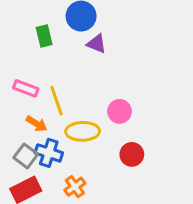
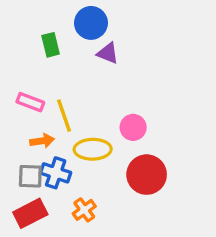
orange arrow: (36, 124) -> (42, 141), turned -40
red circle: (132, 154) -> (147, 175), size x1.5
gray square: (26, 156) -> (30, 176), turned -35

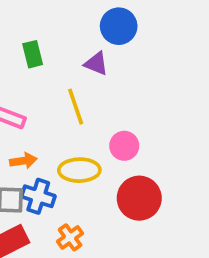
blue circle: (91, 23) -> (119, 26), moved
yellow line: (64, 116) -> (76, 107), moved

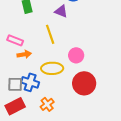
orange arrow: (23, 161) -> (24, 54), moved

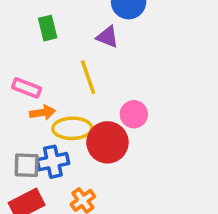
yellow ellipse: (52, 68) -> (72, 128), moved
blue cross: (30, 82) -> (53, 162), turned -30
red circle: (84, 83) -> (107, 142), moved

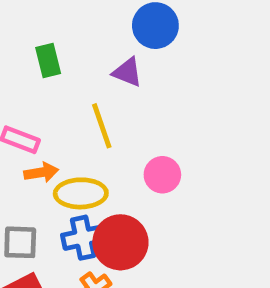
red circle: (107, 142) -> (120, 242), moved
blue cross: (53, 162) -> (83, 238), moved

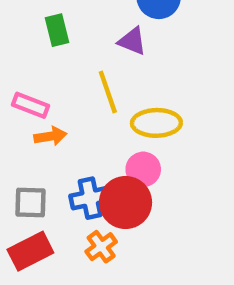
pink circle: (162, 175) -> (143, 169), moved
yellow ellipse: (81, 193) -> (156, 123), moved

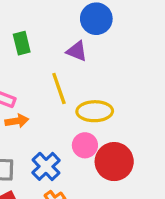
blue cross: (90, 198) -> (46, 166), turned -32
red circle: (126, 202) -> (114, 162), moved

